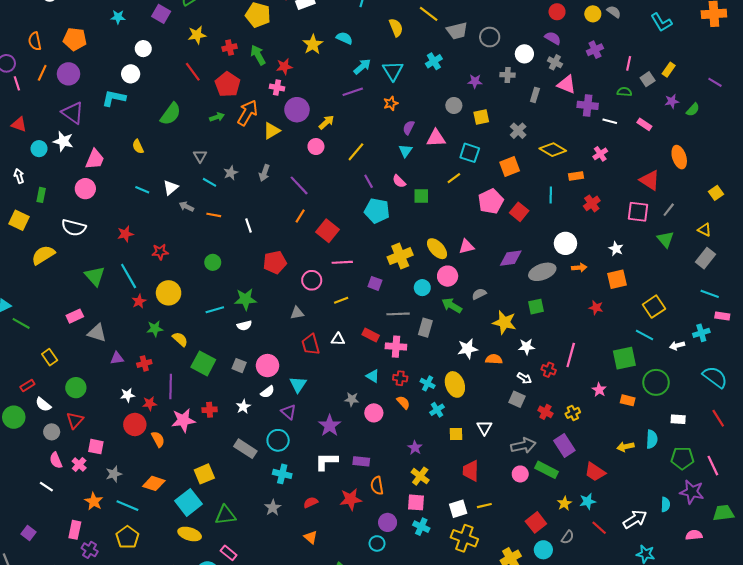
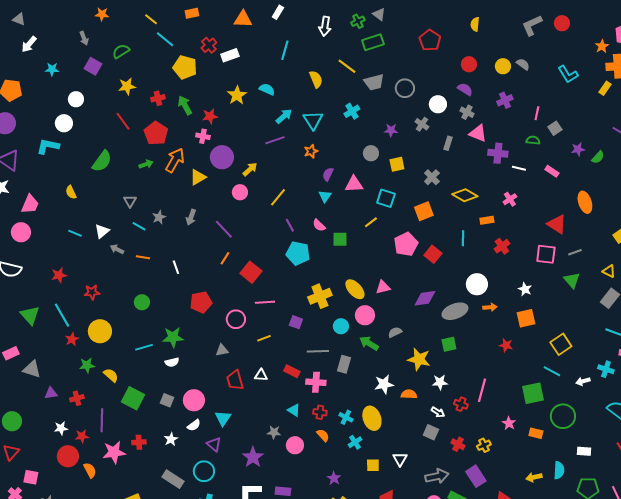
yellow rectangle: (669, 70) -> (605, 88), moved
gray cross: (508, 75) -> (422, 124), turned 32
gray line: (669, 210) -> (575, 252), turned 32
cyan cross: (701, 333) -> (606, 369), turned 35

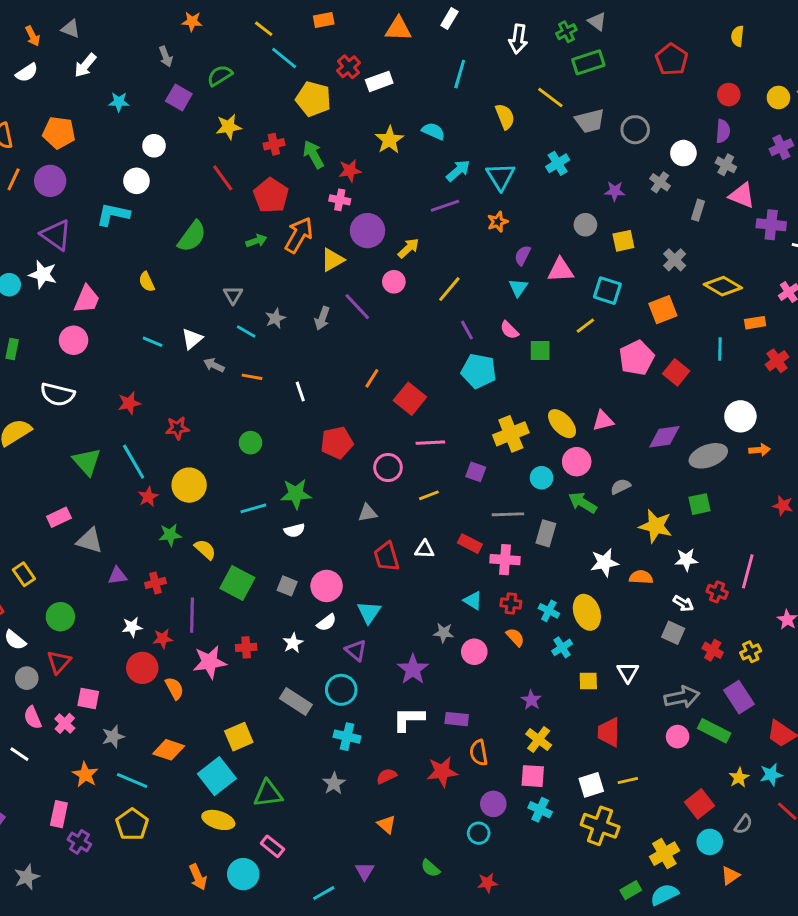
purple semicircle: (465, 89) -> (723, 131), turned 63
purple line: (224, 229) -> (357, 307), moved

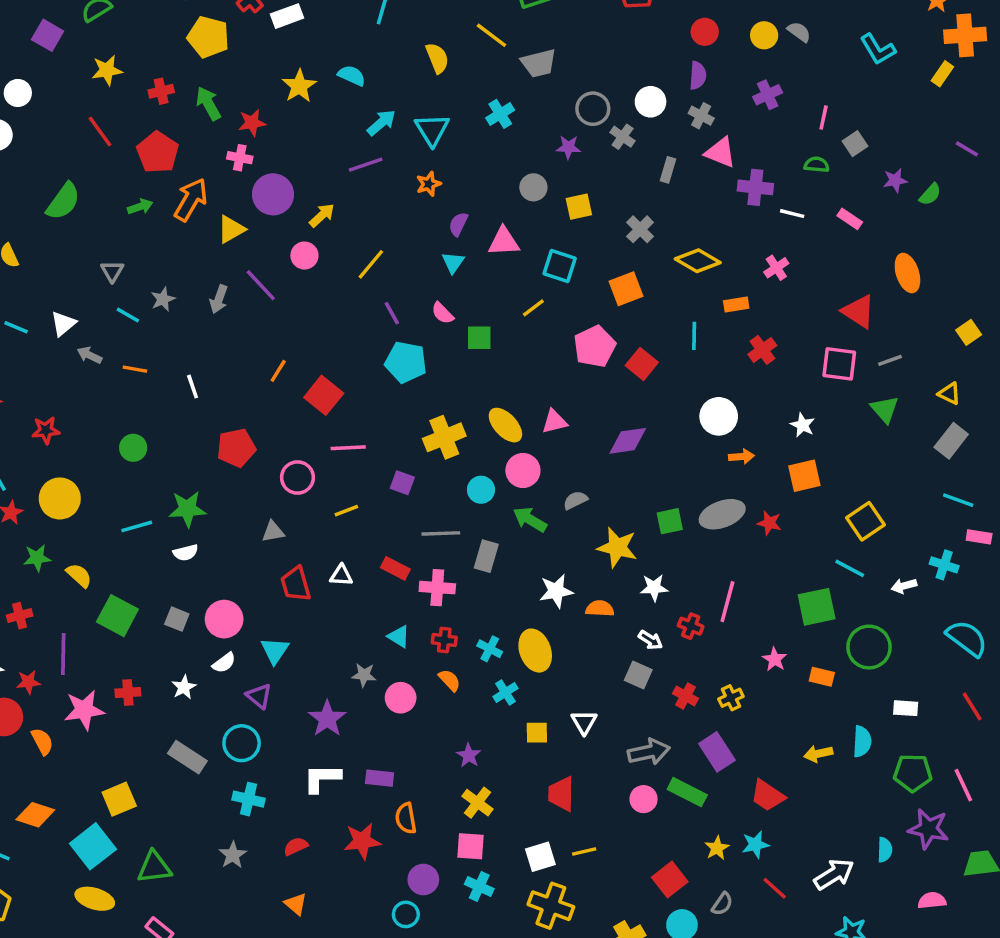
gray circle: (635, 130) -> (593, 109), moved
gray ellipse: (708, 456) -> (722, 514), moved

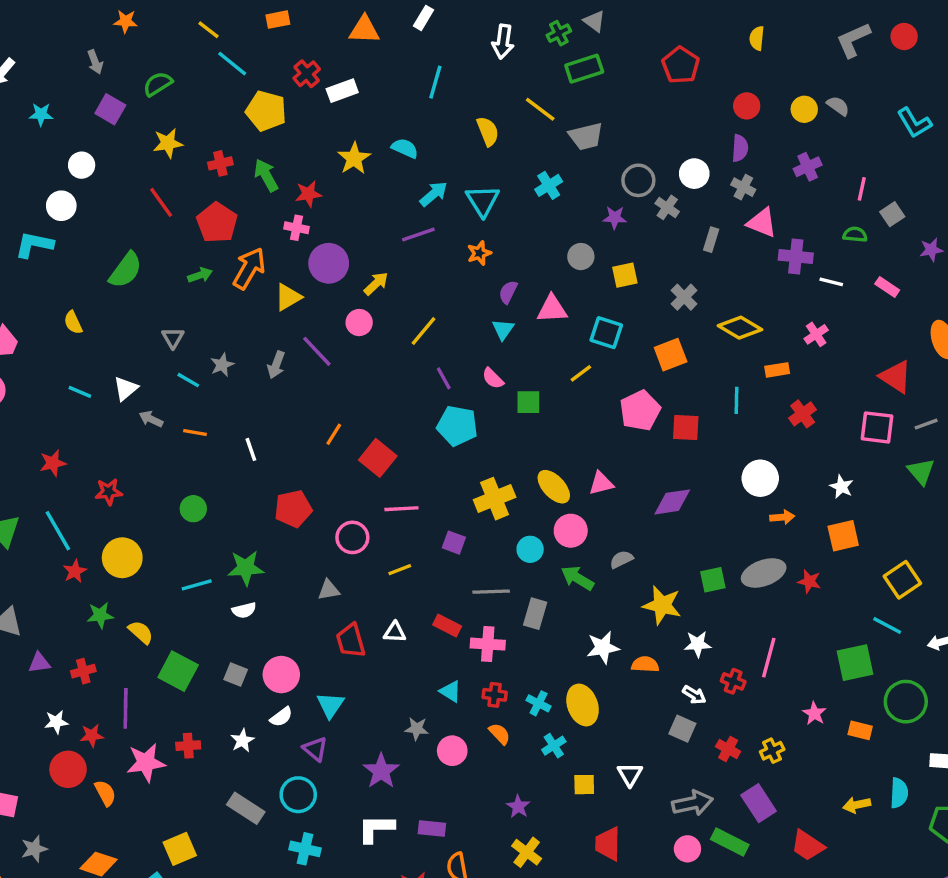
red square: (642, 364) -> (686, 427), turned -36

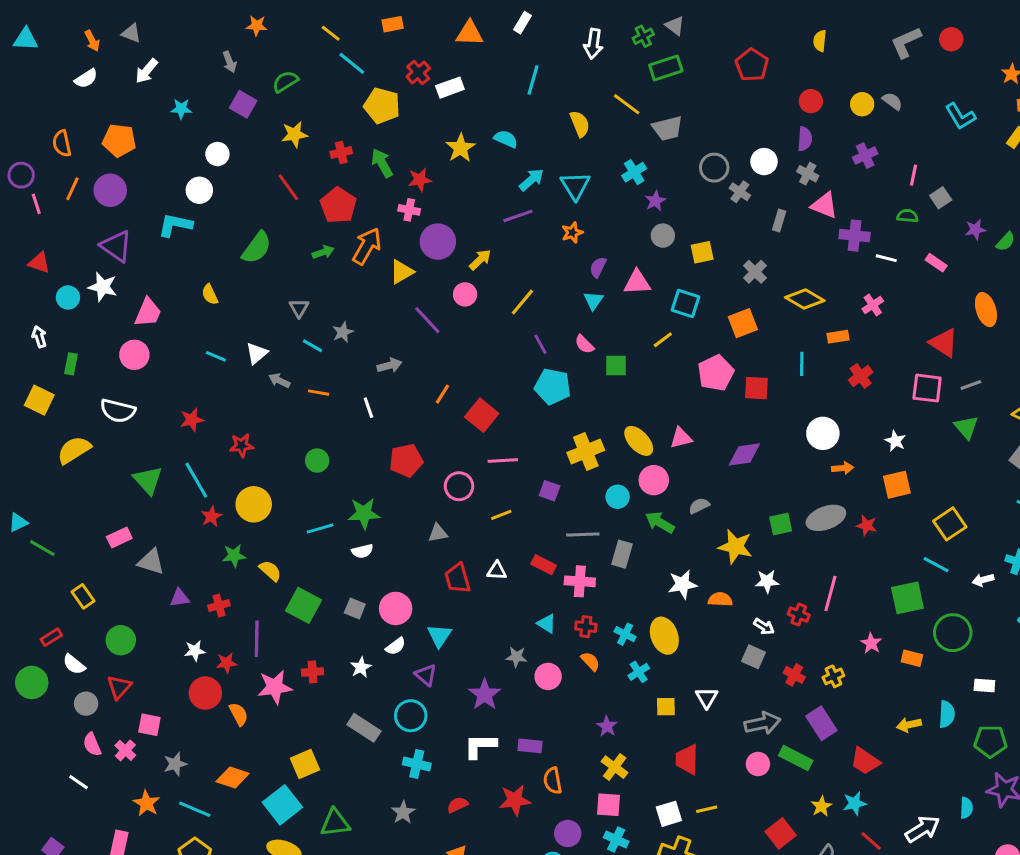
purple star: (615, 218) -> (655, 201), moved, turned -30
gray arrow: (276, 365) -> (390, 365), moved, turned -125

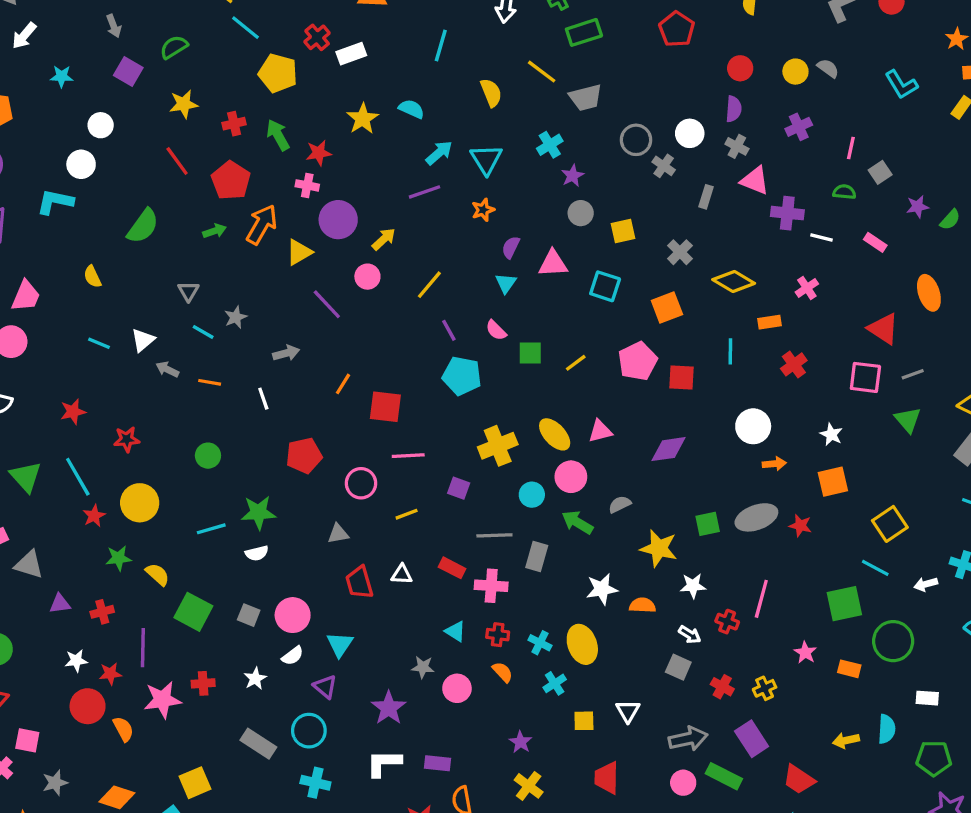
yellow line: (663, 340) -> (576, 363), moved
red square: (482, 415) -> (385, 407), turned -32

